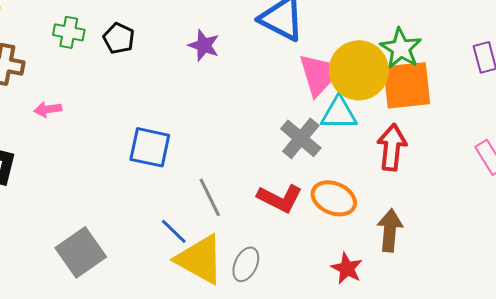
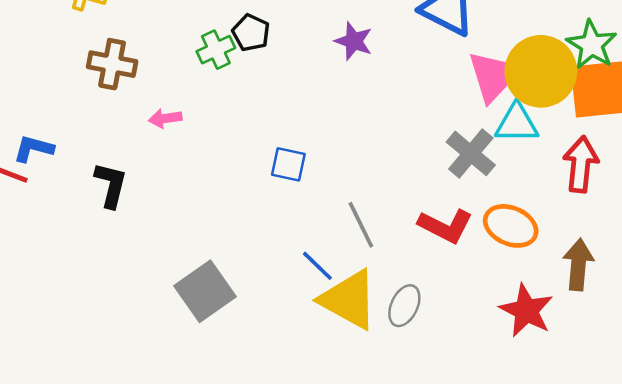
green cross: (69, 32) -> (216, 50), moved, turned -36
blue square: (150, 147) -> (288, 164), size x0.7
red star: (347, 268) -> (526, 310), size x1.4

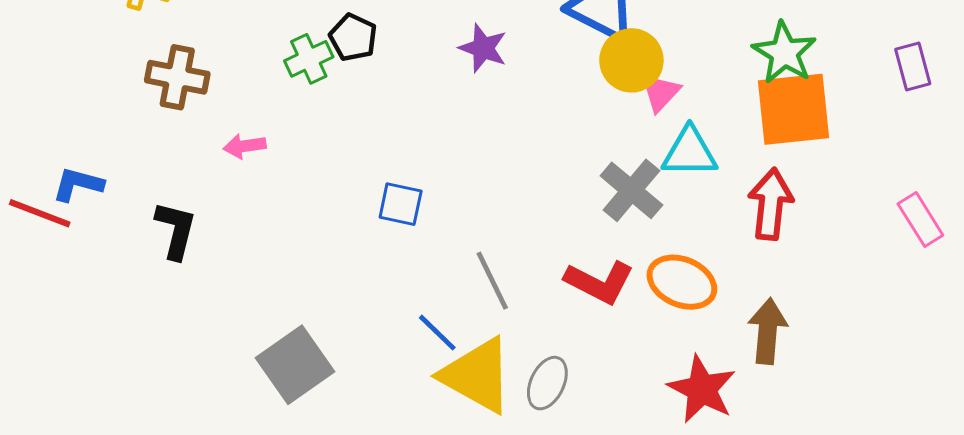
yellow circle: (541, 71) -> (631, 60), moved, size x0.7
pink triangle: (494, 76) -> (661, 93), size x0.6

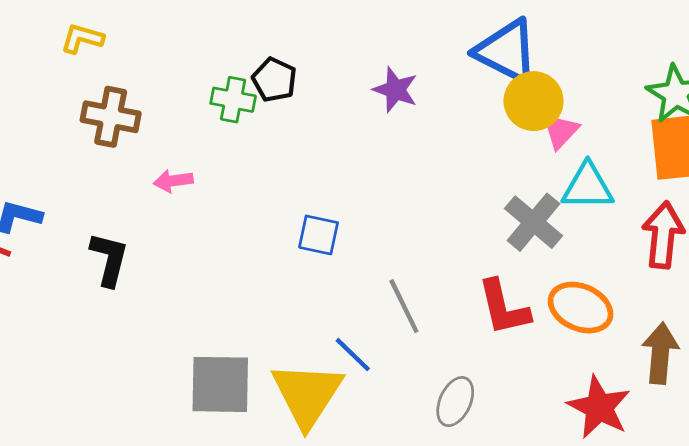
green cross: (309, 59) -> (233, 100), turned 36
red L-shape: (599, 282) -> (504, 308), turned 50
gray square: (295, 365) -> (220, 384), turned 36
yellow triangle: (477, 375) -> (307, 394), moved, turned 34

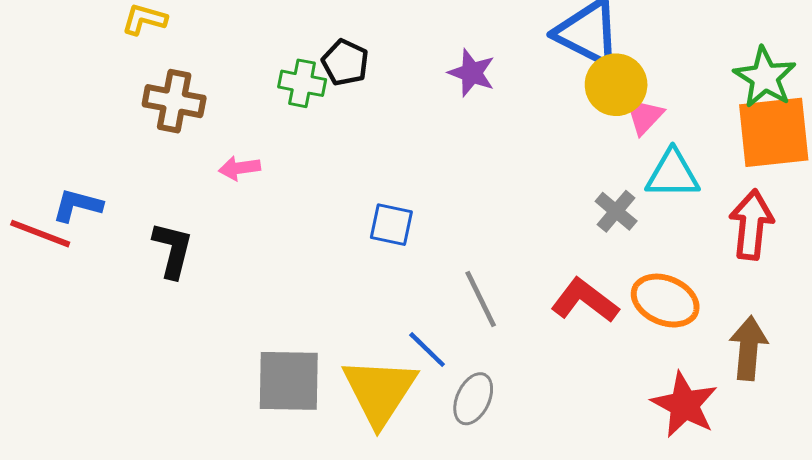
gray cross: (534, 222) -> (616, 211), size x0.7
red L-shape: (504, 308) -> (585, 301), turned 140
gray ellipse: (455, 402) -> (473, 399), moved

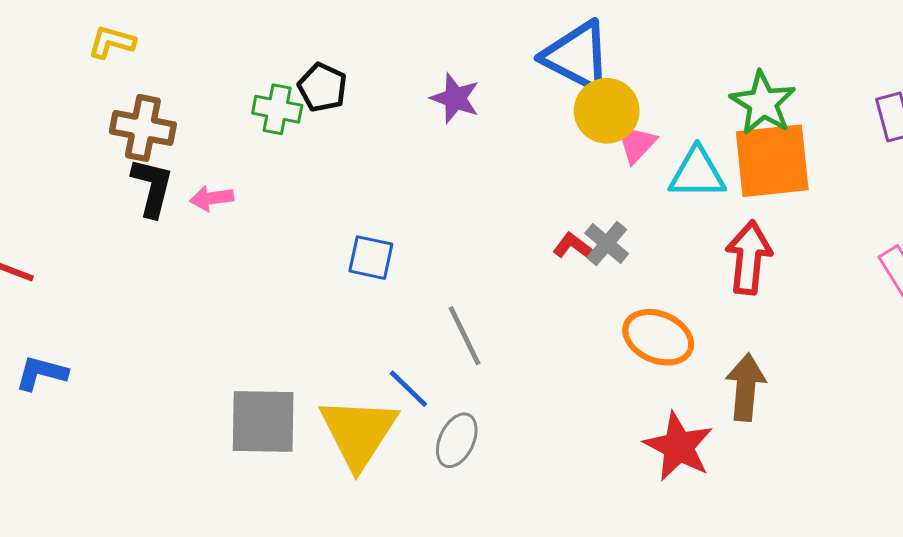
cyan triangle: (673, 174) -> (697, 173), moved
blue L-shape: (77, 205) -> (41, 373), moved
black L-shape: (173, 250) -> (152, 187), moved
red L-shape: (585, 301) -> (574, 247), moved, size x0.6

